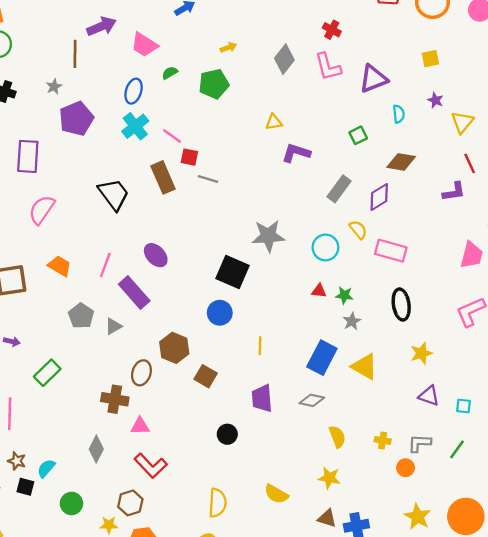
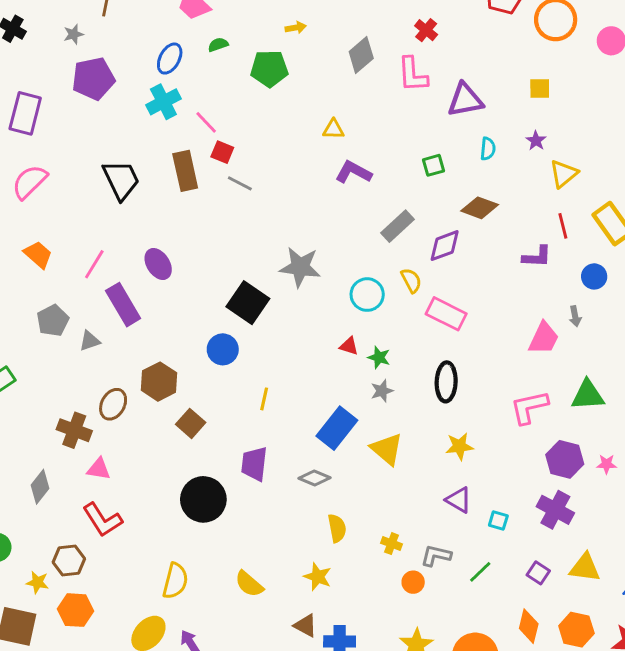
black circle: (227, 434) -> (203, 499), size x1.8

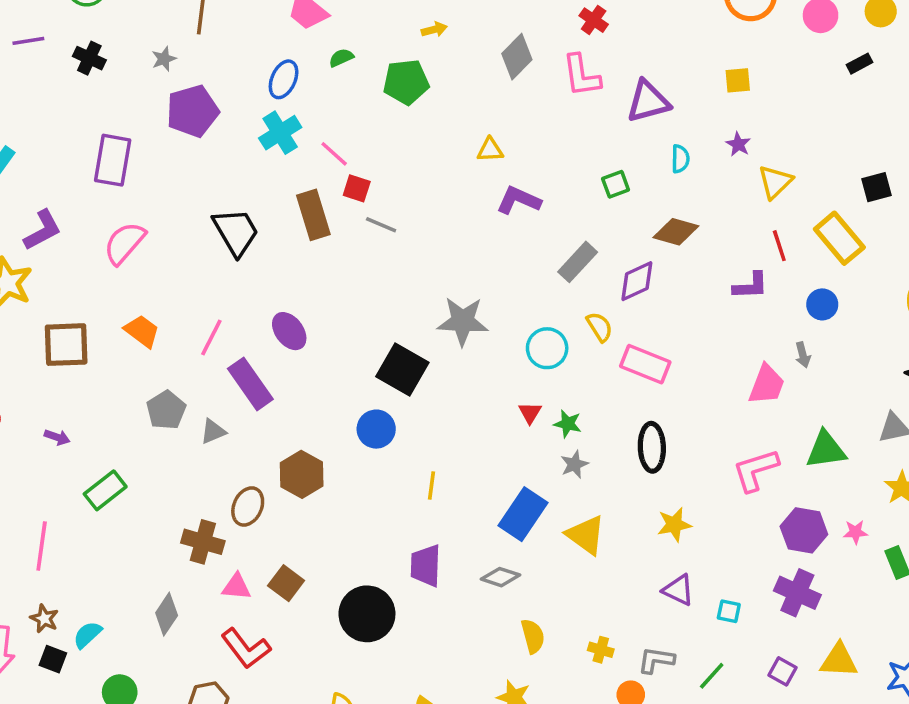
red triangle: (349, 346) -> (530, 413), turned 48
brown square: (191, 423) -> (286, 583), moved

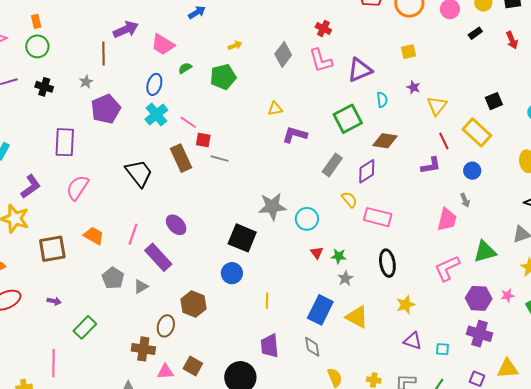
green square: (616, 184) -> (348, 119), size x1.8
cyan circle: (547, 348) -> (307, 219), moved
gray diamond: (500, 577) -> (312, 347), turned 70

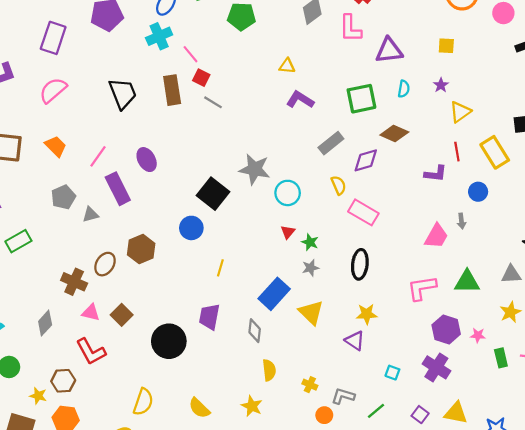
purple triangle: (413, 341) -> (355, 341), moved

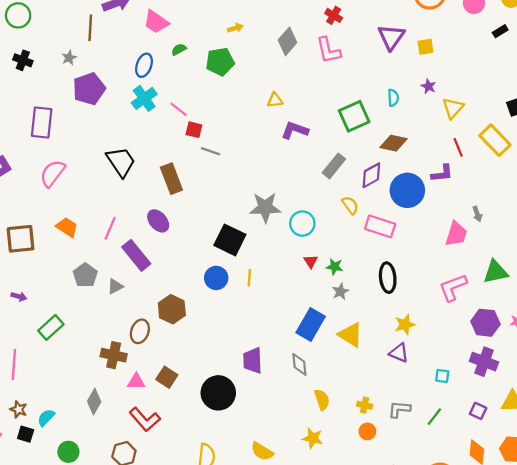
purple triangle: (389, 51) -> (391, 37), moved, turned -36
brown rectangle: (172, 90) -> (171, 179), moved
blue circle: (478, 192) -> (407, 190), moved, size x1.8
yellow line: (220, 268) -> (249, 278), moved
orange circle: (324, 415) -> (367, 431), moved

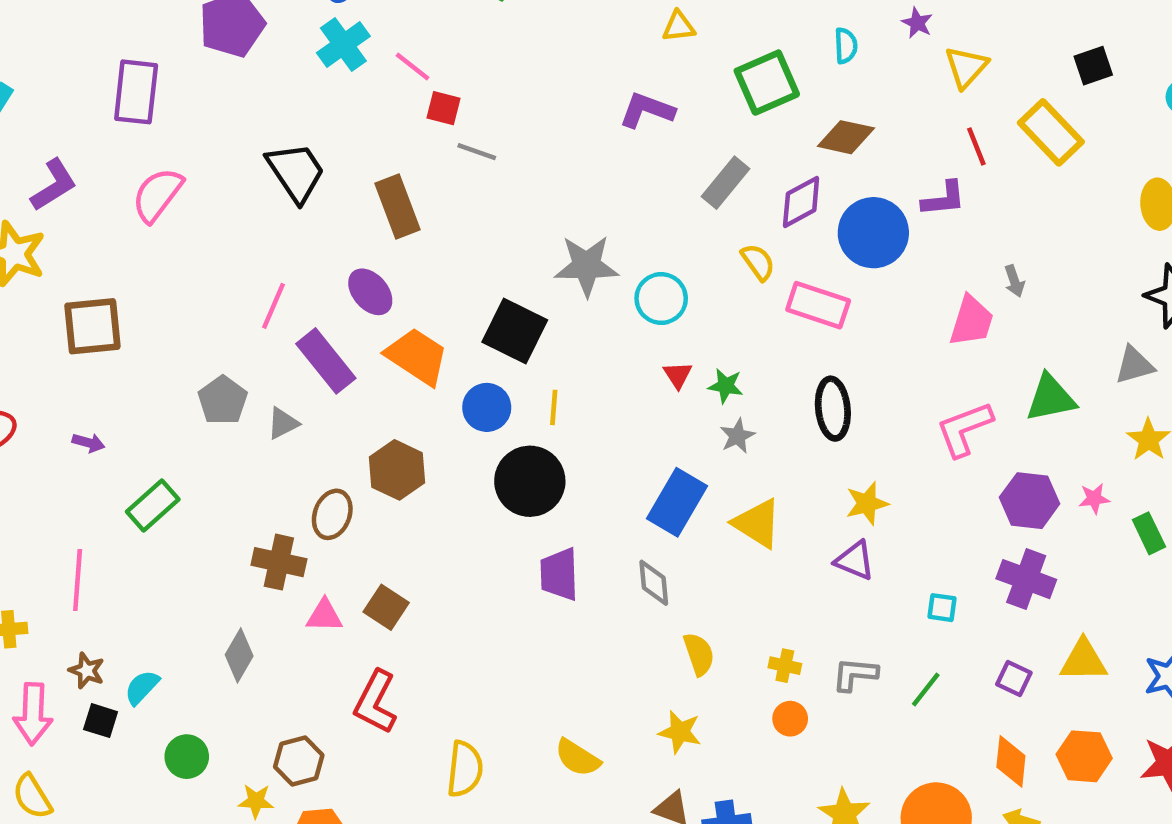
yellow triangle: (275, 100) -> (679, 27), moved
orange trapezoid: (67, 227) -> (417, 356), moved, size x1.4
black circle: (218, 393) -> (530, 481), moved
red L-shape: (145, 419) -> (376, 702), moved, turned 68

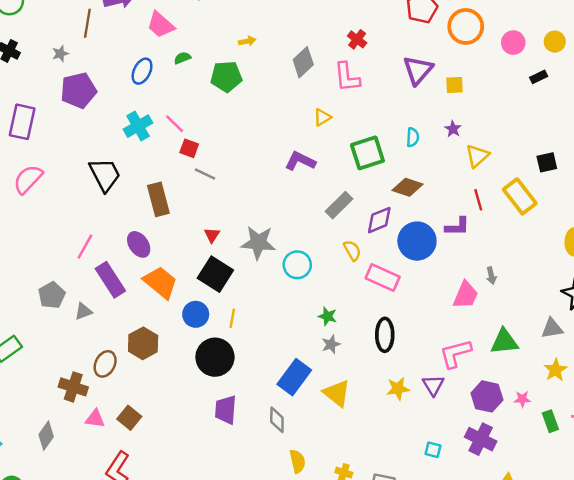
yellow triangle: (679, 27) -> (322, 117), turned -30
cyan cross: (343, 44) -> (138, 126), moved
red triangle: (678, 375) -> (212, 235), moved
purple triangle: (855, 560) -> (433, 385), moved, turned 30

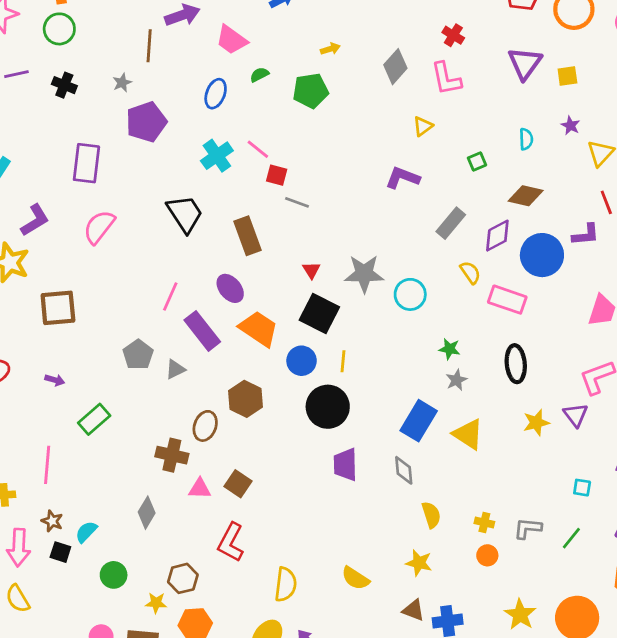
green square: (367, 153) -> (477, 161), size x0.5

